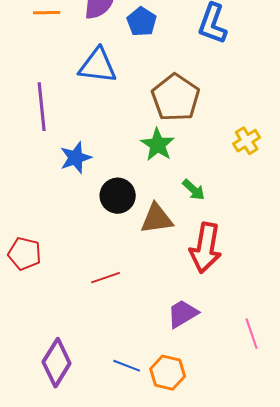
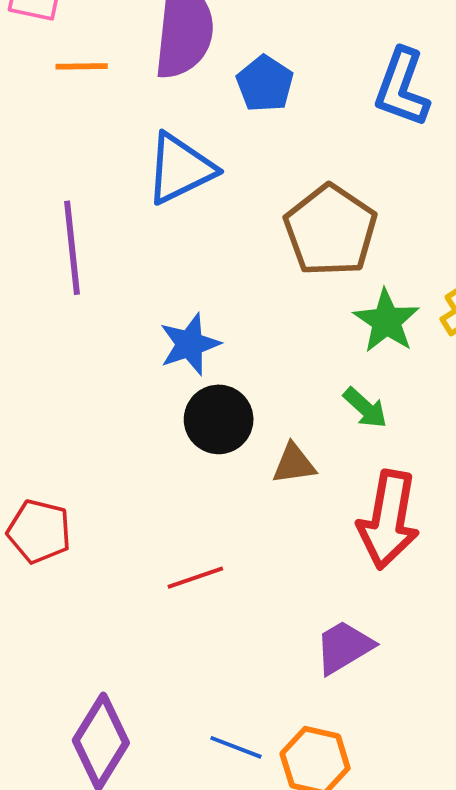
blue triangle: (98, 66) -> (180, 169), turned -33
green star: (158, 145) -> (386, 321), moved
blue star: (76, 158) -> (190, 344), moved
brown triangle: (157, 219) -> (294, 464), size x0.7

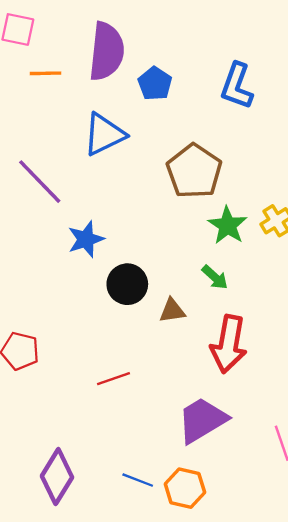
purple line: (72, 248) -> (40, 182), turned -38
blue star: (190, 344) -> (86, 239), moved
purple trapezoid: (344, 647) -> (202, 420), size x1.4

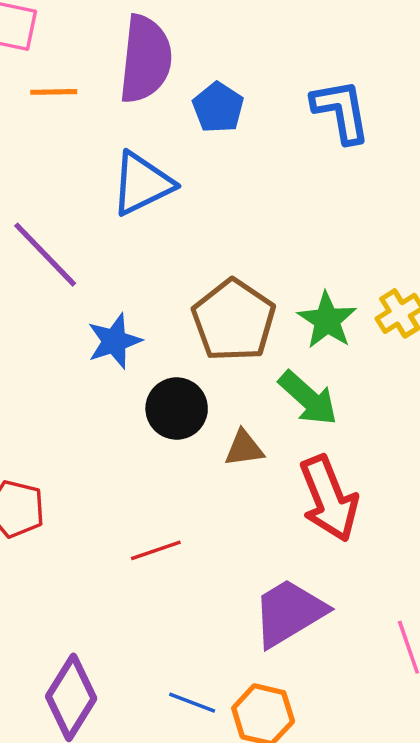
blue L-shape: (237, 86) -> (341, 111), turned 150
brown pentagon: (194, 171) -> (234, 320), moved
green arrow: (215, 277) -> (308, 398), size x1.5
red arrow: (229, 344) -> (329, 498), turned -32

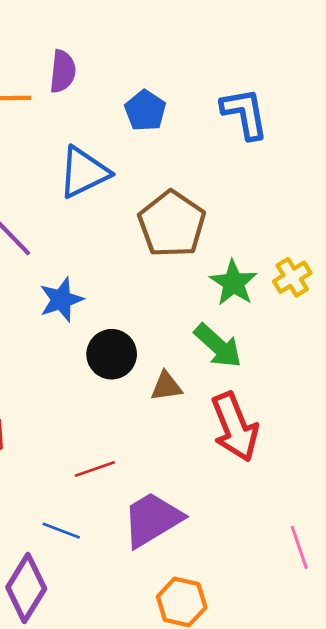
purple semicircle: (145, 59) -> (63, 71), moved, size x0.6
brown pentagon: (234, 320) -> (172, 224), moved
purple trapezoid: (289, 613) -> (152, 519), moved
blue line: (192, 703) -> (61, 531), moved

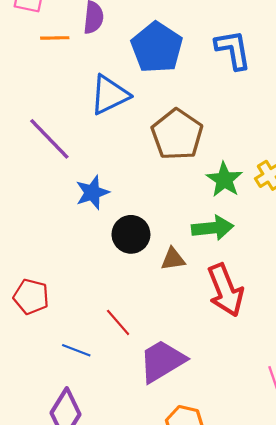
blue pentagon: (145, 111) -> (157, 48), size x1.6
green arrow: (218, 346) -> (213, 228), turned -48
red line: (95, 469) -> (118, 322), turned 68
blue line: (61, 531) -> (76, 350), moved

